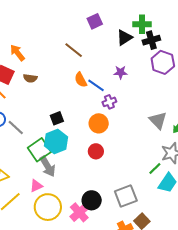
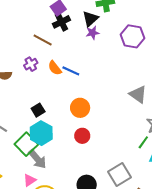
black cross: (151, 40) -> (61, 22), moved
purple star: (121, 72) -> (93, 33), moved
purple cross: (109, 102) -> (31, 64), moved

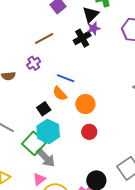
black cross: (61, 22) -> (82, 38), moved
brown line: (43, 40) -> (44, 39), turned -54
orange semicircle: (55, 68) -> (60, 94), moved
blue line: (71, 71) -> (66, 78), moved

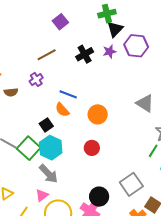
black triangle: (91, 14) -> (115, 29), moved
purple star: (94, 28) -> (109, 52), moved
orange circle: (85, 104) -> (98, 114), moved
green square: (34, 143) -> (29, 148), moved

